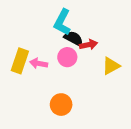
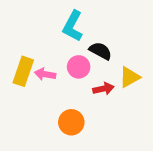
black semicircle: (74, 38) -> (100, 51), moved
red arrow: (89, 45) -> (103, 89), moved

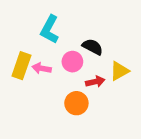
cyan L-shape: (73, 26) -> (50, 29), moved
orange circle: (71, 122) -> (76, 103), moved

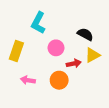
black semicircle: (93, 47) -> (85, 34), moved
pink arrow: (42, 68) -> (28, 80), moved

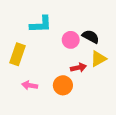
cyan L-shape: (38, 23) -> (41, 24), turned -120
pink circle: (56, 48) -> (71, 40), moved

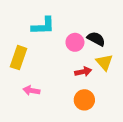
yellow triangle: (98, 59) -> (104, 62), turned -42
orange circle: (63, 85) -> (84, 100), moved

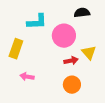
black semicircle: (96, 39) -> (82, 13), moved, turned -35
pink circle: (75, 42) -> (64, 36), size x1.5

